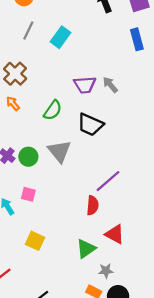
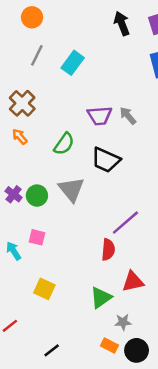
red triangle: (115, 234) -> (133, 282), turned -40

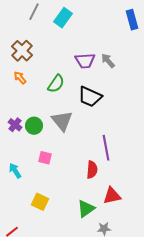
purple line: (125, 223) -> (106, 148), turned -60
pink square: (37, 237) -> (45, 158), moved

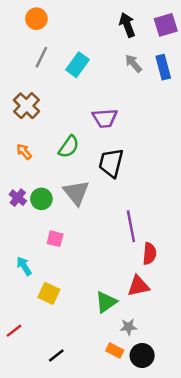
gray arrow: (108, 61) -> (133, 63), moved
orange arrow: (20, 78) -> (24, 152), moved
black trapezoid: (90, 97) -> (111, 163), turned 80
red semicircle: (92, 170) -> (150, 254), moved
cyan arrow: (15, 171) -> (24, 266), moved

